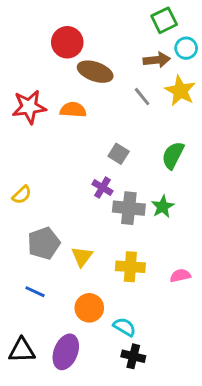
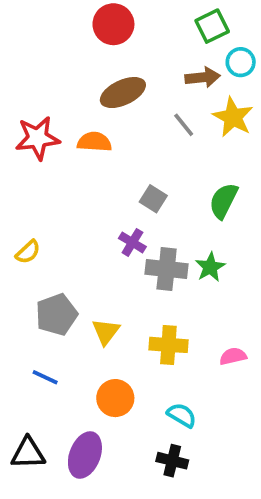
red circle: (67, 42) -> (113, 24), moved
brown ellipse: (95, 72) -> (123, 93), turned -44
cyan semicircle: (124, 327) -> (182, 415), moved

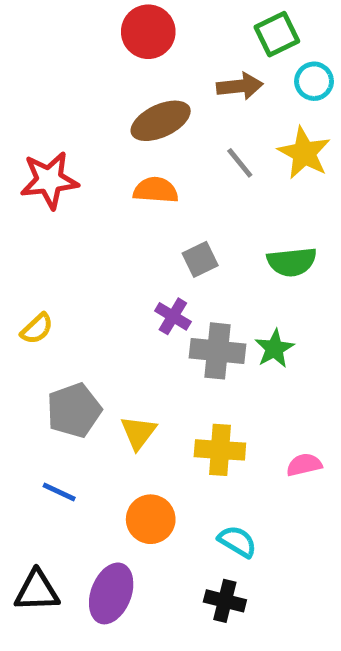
brown arrow: (203, 77) -> (240, 86), moved
orange semicircle: (94, 142) -> (156, 190), moved
gray square: (153, 199) -> (200, 259), turned 32
green semicircle: (223, 201) -> (292, 262), turned -123

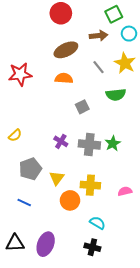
green semicircle: (292, 262) -> (116, 95), moved
purple cross: (173, 316) -> (61, 141), moved
orange circle: (151, 519) -> (70, 200), moved

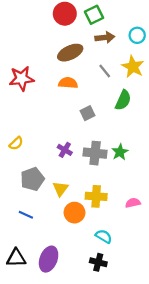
green square: (114, 14) -> (94, 15), moved
green semicircle: (116, 95) -> (123, 100), turned -60

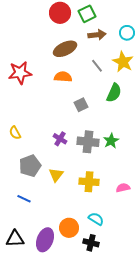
yellow semicircle: (16, 143) -> (15, 133), turned 104
orange circle: (74, 213) -> (69, 228), moved

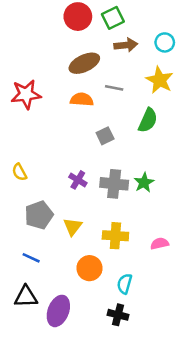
gray line: (97, 66) -> (114, 88), moved, turned -40
cyan semicircle: (96, 219) -> (125, 284), turned -105
orange circle: (69, 228) -> (90, 268), moved
black triangle: (15, 239) -> (26, 297), moved

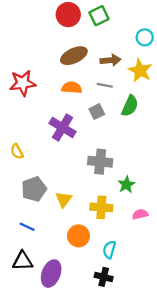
brown arrow: (126, 45) -> (110, 60), moved
gray line: (114, 88) -> (105, 85), moved
gray square: (105, 136) -> (97, 112), moved
purple cross: (78, 180) -> (63, 128), moved, size x1.6
green star: (144, 183) -> (126, 185), moved

